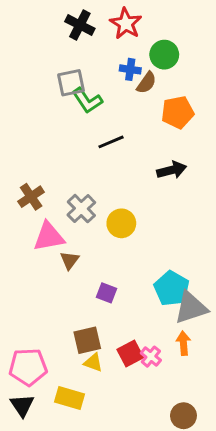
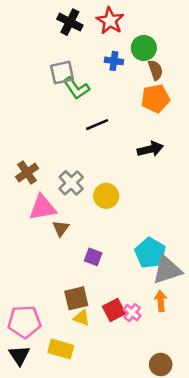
brown semicircle: (146, 83) -> (155, 70), moved, turned -54

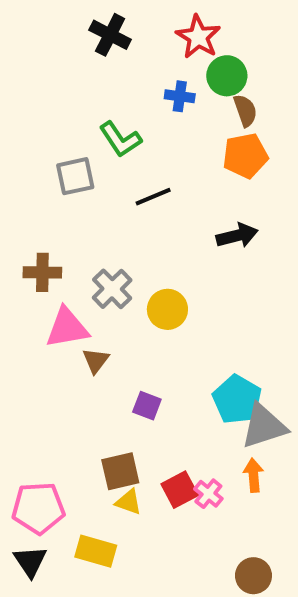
red star: (110, 21) -> (198, 37), moved
gray square: (62, 73) -> (75, 176), moved
brown cross: (27, 173) -> (42, 272), turned 35

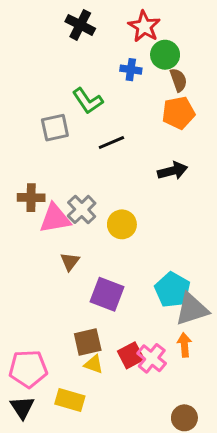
pink triangle: (67, 328) -> (55, 218), moved
purple square: (147, 406) -> (107, 294), size x1.6
pink cross: (208, 494) -> (152, 358), size x1.4

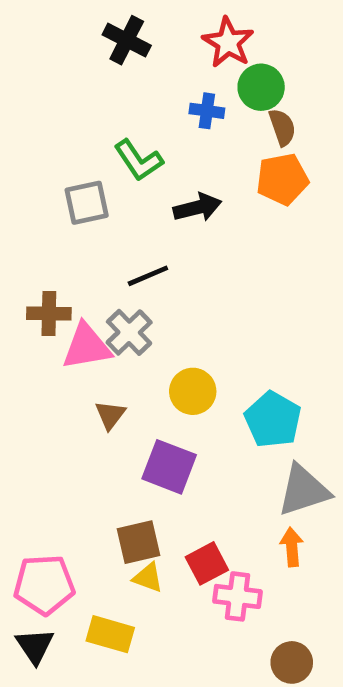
black line: (111, 143) -> (148, 276), moved
black arrow: (172, 171) -> (197, 207), moved
yellow circle: (122, 224) -> (193, 391), moved
cyan pentagon: (172, 290) -> (273, 420), moved
pink cross: (152, 358) -> (238, 596), moved, turned -32

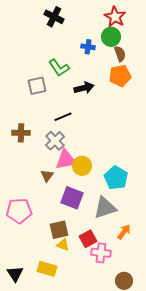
red star: (228, 42) -> (115, 17), moved
pink triangle: (87, 347) -> (66, 160), moved
gray triangle: (304, 490) -> (105, 208), moved
orange arrow: (292, 547) -> (124, 232), turned 42
pink pentagon: (44, 585) -> (19, 211), moved

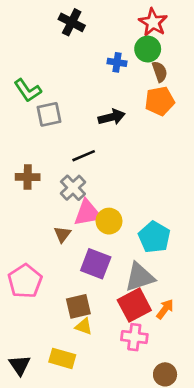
green L-shape: (59, 68) -> (28, 90), moved
pink pentagon: (19, 211) -> (25, 281), turned -30
red square: (88, 239) -> (134, 305), moved, size x1.4

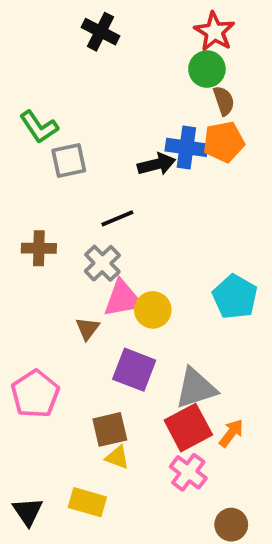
blue cross: (117, 62) -> (186, 147), moved, size x1.5
cyan pentagon: (154, 237) -> (235, 297), moved
pink cross: (134, 337) -> (188, 472), turned 30

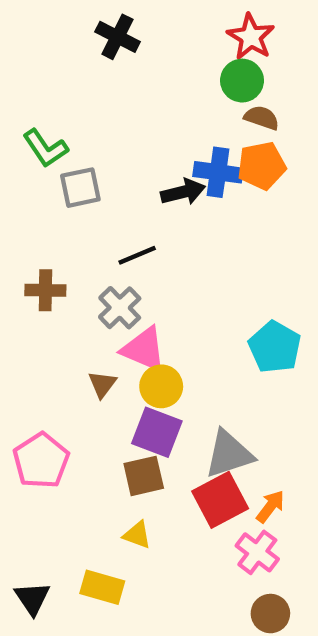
brown semicircle: (224, 101) -> (262, 118), turned -52
pink triangle: (123, 299) -> (144, 349), turned 33
yellow circle: (153, 310) -> (161, 386), moved
brown square: (110, 429) -> (144, 476), moved
pink cross: (188, 472) -> (257, 552), moved

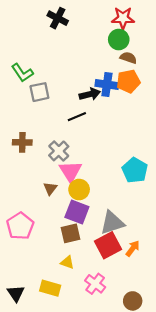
red star: (251, 37) -> (123, 18), turned -30
black line: (137, 255) -> (77, 117), moved
pink triangle: (144, 349) -> (71, 171), turned 35
pink cross: (257, 552) -> (95, 284), moved

